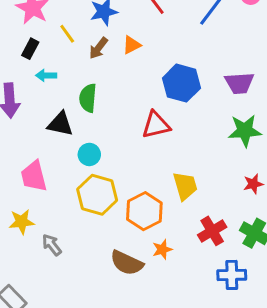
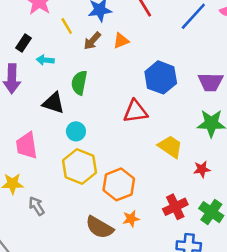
black rectangle: (30, 49) -> (23, 43), moved
red star: (253, 184) -> (202, 169), moved
yellow trapezoid: (185, 186) -> (170, 147), moved, turned -45

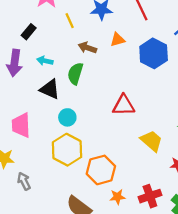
brown arrow: (92, 41) -> (87, 48), moved, turned 60
cyan arrow: (45, 60) -> (45, 61), moved
blue hexagon: (161, 77) -> (154, 53), moved
orange star: (131, 219) -> (117, 197), moved

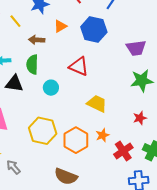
red triangle: (124, 105) -> (79, 66), moved, turned 40
cyan circle: (67, 117) -> (51, 88), moved
yellow trapezoid: (152, 141) -> (97, 104), moved
orange star: (117, 197) -> (102, 135), moved

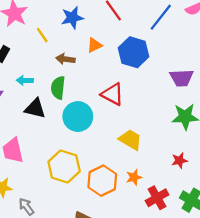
cyan circle: (51, 88) -> (78, 117), size x1.6

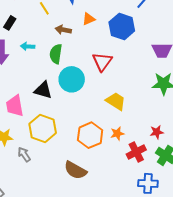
red triangle: (112, 94) -> (102, 62), turned 35
black triangle: (35, 108) -> (43, 90), moved
red star: (179, 161) -> (157, 132), moved
yellow hexagon: (64, 166) -> (43, 128), moved

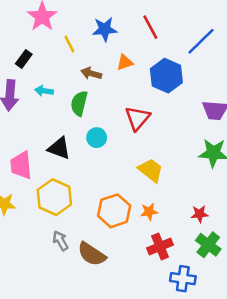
cyan circle: (72, 79) -> (97, 138), size x0.6
red cross: (136, 152) -> (160, 246), moved
gray arrow: (24, 154) -> (61, 241), moved

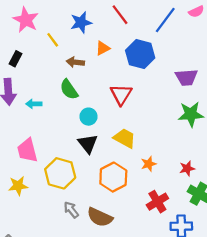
cyan arrow: (44, 91) -> (34, 104), moved
green semicircle: (79, 103) -> (69, 90), turned -40
black triangle: (59, 148) -> (88, 144), moved, turned 40
yellow trapezoid: (151, 170) -> (125, 138), moved
orange star: (149, 212) -> (149, 164), moved

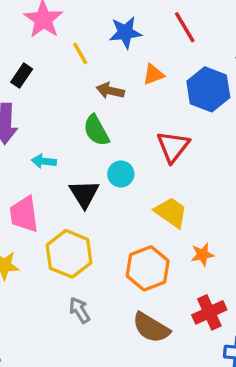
cyan arrow: (34, 104) -> (44, 161), moved
black triangle: (88, 144) -> (84, 194), moved
brown semicircle: (100, 217) -> (151, 328), moved

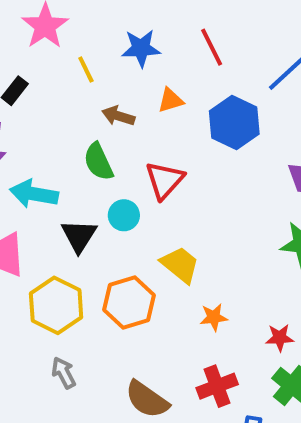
red triangle: (173, 147) -> (165, 180), moved
cyan arrow: (44, 161) -> (34, 194), size x1.6
orange hexagon: (148, 268) -> (129, 303), moved

